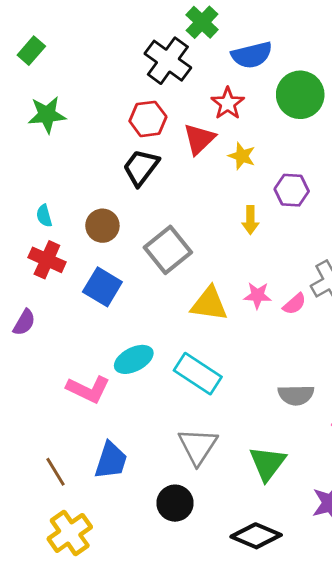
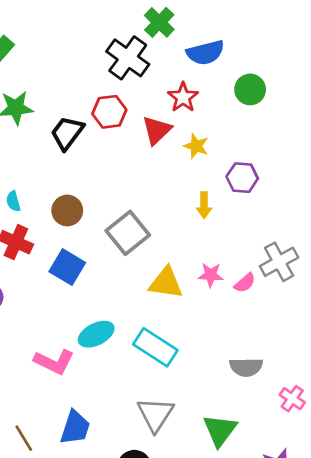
green circle: (300, 95) -> (250, 89), size x0.7
black trapezoid: (141, 167) -> (67, 133), moved

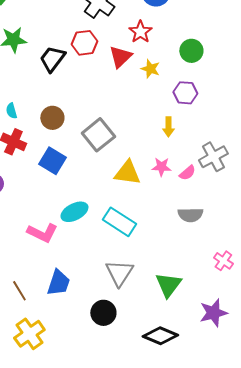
green circle: (250, 89) -> (191, 51), moved
yellow arrow: (204, 205) -> (168, 127), moved
gray semicircle: (246, 367) -> (190, 215), moved

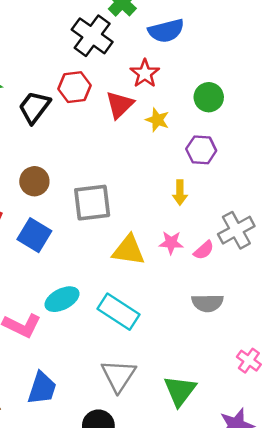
gray square: (98, 135) -> (92, 203), turned 32

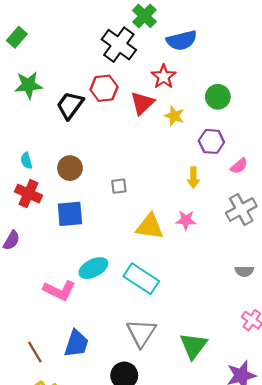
gray square: (92, 203) -> (119, 186), size x0.5
blue square: (34, 235) -> (70, 214), turned -36
pink semicircle: (204, 250) -> (239, 166), moved
gray semicircle: (207, 303) -> (244, 271), moved, size x0.7

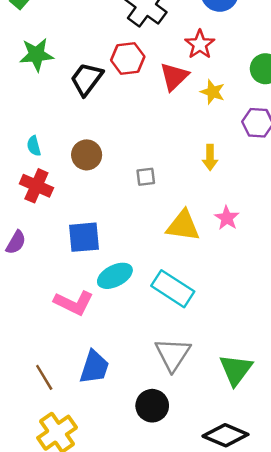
yellow arrow: (193, 178) -> (210, 157), moved
blue square: (70, 214) -> (84, 237), moved
pink star: (186, 220) -> (227, 218), turned 30

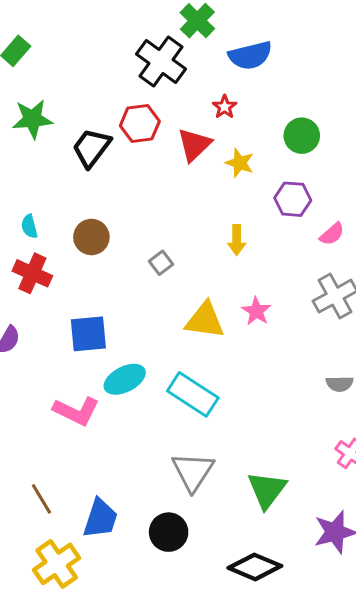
red star: (200, 44) -> (225, 107), size x0.7
gray square: (146, 177) -> (161, 263), turned -30
blue trapezoid: (94, 367) -> (100, 518), moved

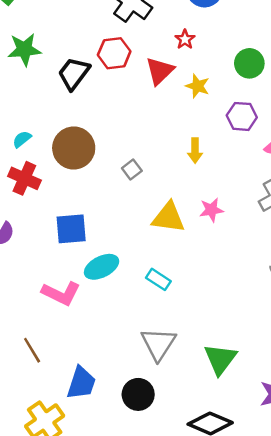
cyan semicircle: (29, 226) -> (22, 139), turned 66
brown circle: (91, 237) -> (74, 148), size x1.4
pink star: (256, 311) -> (211, 210), turned 30
cyan rectangle: (193, 394) -> (158, 279), size x0.6
brown line: (41, 499) -> (32, 350), moved

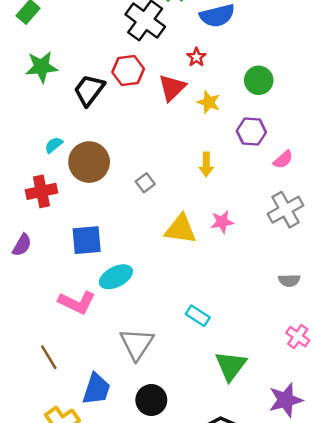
cyan semicircle: (22, 139) -> (54, 145), moved
red cross: (24, 178) -> (41, 191), turned -36
cyan rectangle: (158, 279) -> (198, 316), moved
gray triangle: (158, 344) -> (137, 344), moved

